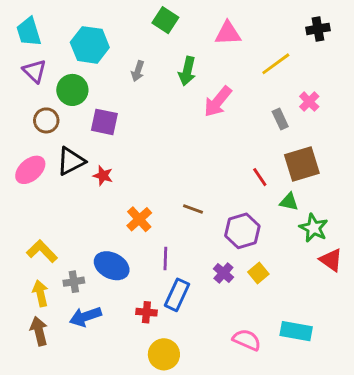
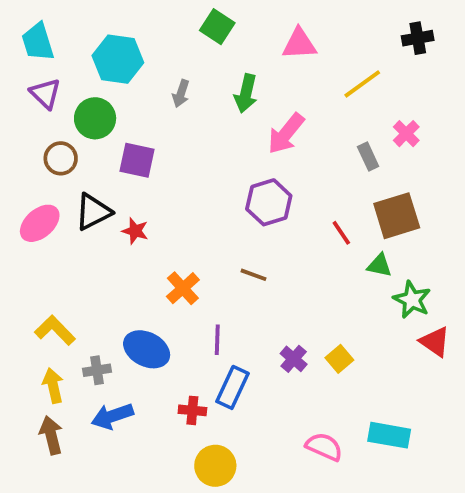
purple hexagon: (242, 231) -> (269, 202), moved

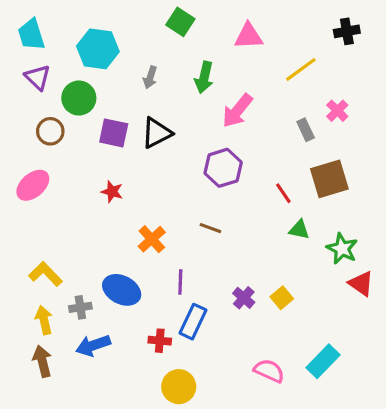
black triangle: (93, 212) -> (157, 133), moved
green triangle: (380, 265) -> (299, 230), moved
cyan rectangle: (389, 435) -> (323, 361), turned -56

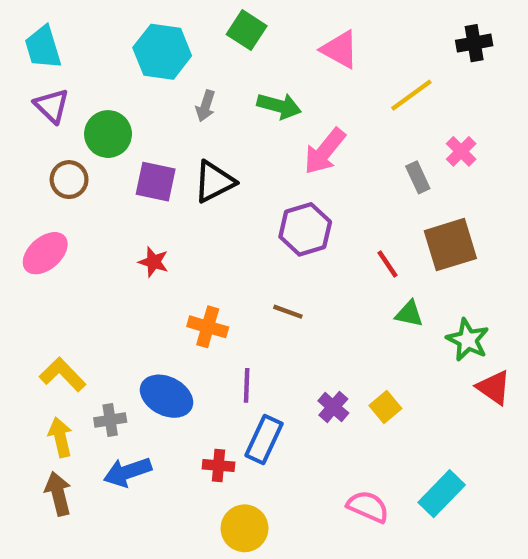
pink triangle: (249, 36) -> (340, 50), turned 32
cyan hexagon: (98, 49) -> (162, 52), moved
green arrow: (204, 77) -> (279, 106), turned -88
orange cross: (152, 239) -> (208, 327), turned -32

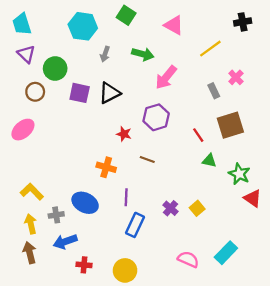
red star: (154, 262) -> (124, 134), moved
red cross: (219, 465) -> (84, 265), moved

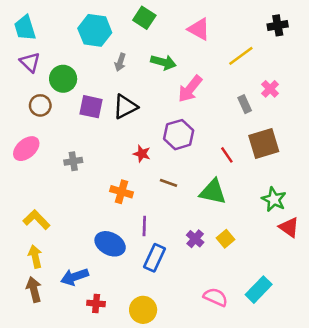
green triangle: (209, 161) -> (213, 192), moved, size x1.6
blue ellipse: (85, 203) -> (110, 244), moved
gray cross: (56, 215) -> (73, 161), moved

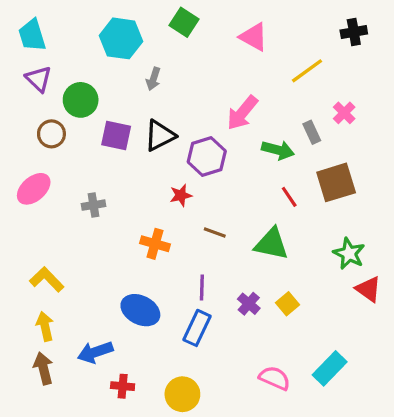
green arrow: (163, 62) -> (278, 150), moved
purple hexagon: (179, 135) -> (207, 157), moved
red star: (142, 154) -> (181, 195), turned -30
purple line: (144, 226) -> (202, 287), moved

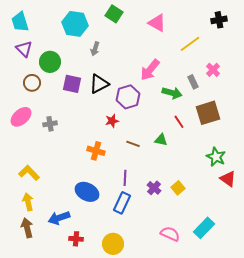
gray cross: (94, 205) -> (50, 124), moved
green triangle: (271, 244) -> (161, 140), moved, size x0.6

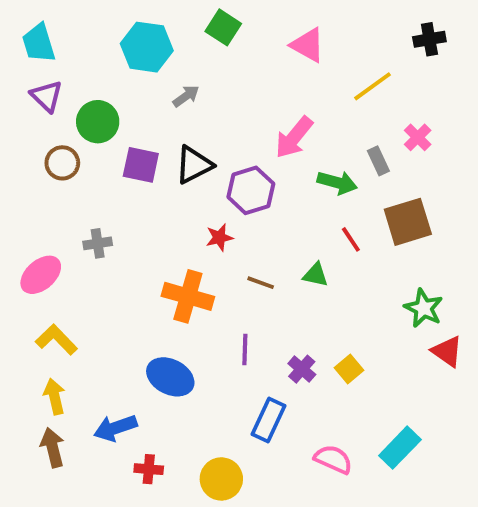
gray arrow: (95, 49) -> (186, 96), turned -144
pink ellipse: (21, 117) -> (41, 275), moved
orange cross: (96, 151) -> (188, 296), size x1.4
blue rectangle: (122, 203) -> (268, 420), moved

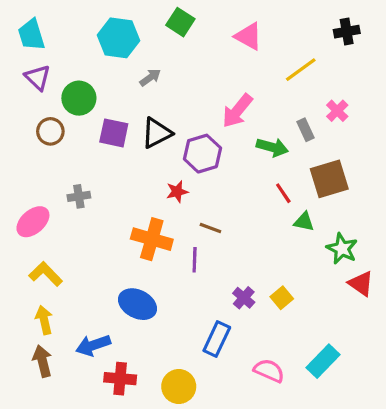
green triangle: (316, 275) -> (304, 222), moved
purple line: (245, 349) -> (195, 260), moved
red cross: (149, 469) -> (120, 379), size x1.4

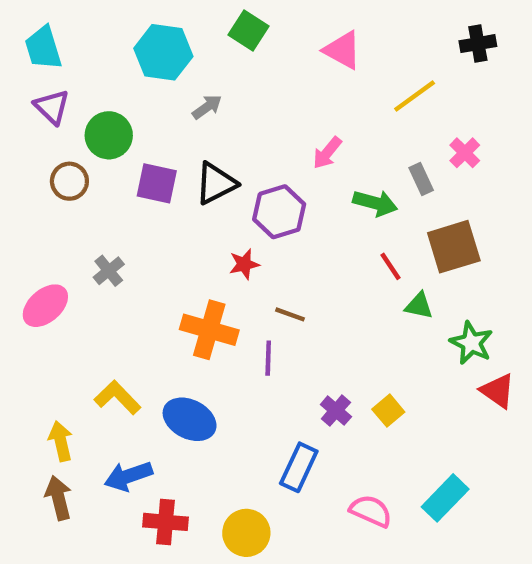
pink arrow: (237, 111) -> (327, 153), size x0.7
gray cross: (79, 196) -> (109, 271), turned -30
yellow L-shape: (46, 274) -> (117, 397), moved

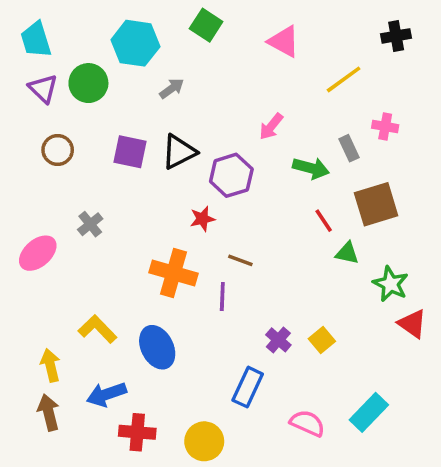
green circle: (109, 135) -> (88, 83), moved
pink cross: (465, 153) -> (385, 126), turned -35
blue ellipse: (190, 419) -> (157, 347), turned 36

